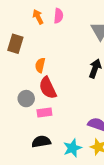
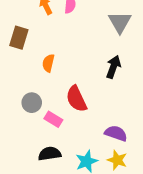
red semicircle: (48, 88) -> (76, 99), moved
pink rectangle: (44, 113) -> (53, 119), turned 40

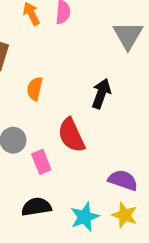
black arrow: (113, 67) -> (101, 94), moved
pink rectangle: (53, 119) -> (41, 162), turned 36

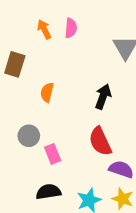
red semicircle: (71, 135) -> (100, 141), moved

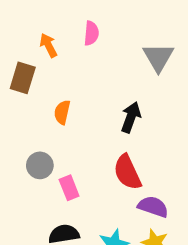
orange arrow: (44, 29) -> (48, 45), moved

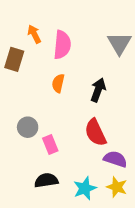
pink semicircle: (91, 33) -> (62, 45), moved, size x1.5
orange semicircle: (62, 112) -> (58, 83), moved

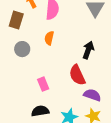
black arrow: (98, 90) -> (88, 50), moved
gray circle: (28, 127) -> (22, 49), moved

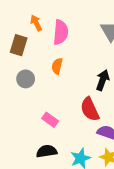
pink rectangle: (43, 84) -> (50, 120), turned -32

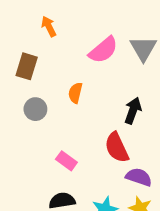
orange arrow: (36, 23) -> (49, 26), moved
pink semicircle: (61, 32) -> (103, 50), moved, turned 45

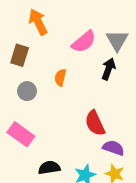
orange arrow: (49, 26) -> (38, 22), size x1.5
black arrow: (133, 111) -> (108, 69), moved
pink rectangle: (66, 161) -> (21, 134), moved, size x1.5

